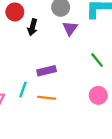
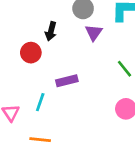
red circle: (15, 12) -> (31, 53), moved
orange line: (47, 98) -> (40, 140), moved

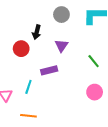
purple triangle: (94, 33) -> (61, 46), moved

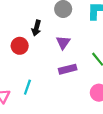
purple rectangle: (49, 70) -> (68, 69), moved

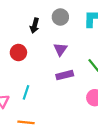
black arrow: (36, 28) -> (35, 26), moved

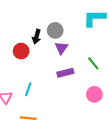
gray circle: (60, 17) -> (55, 30), moved
black arrow: (35, 26) -> (37, 37), moved

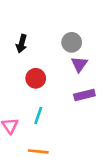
black arrow: (37, 37) -> (22, 44), moved
red circle: (21, 51) -> (36, 78), moved

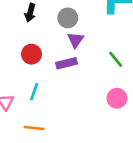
black arrow: (22, 44) -> (30, 13), moved
purple rectangle: (84, 95) -> (66, 63), moved

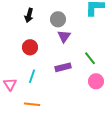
green line: (116, 59) -> (90, 58), moved
purple rectangle: (66, 63) -> (63, 67), moved

